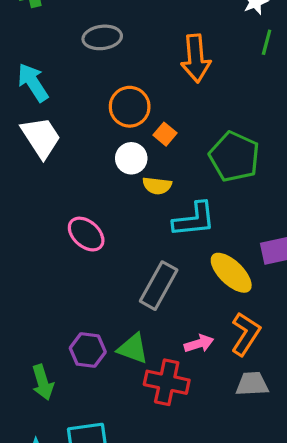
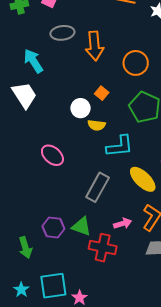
orange arrow: (196, 58) -> (95, 46), moved
cyan arrow: (33, 83) -> (33, 61), moved
orange circle: (130, 107) -> (136, 63), moved

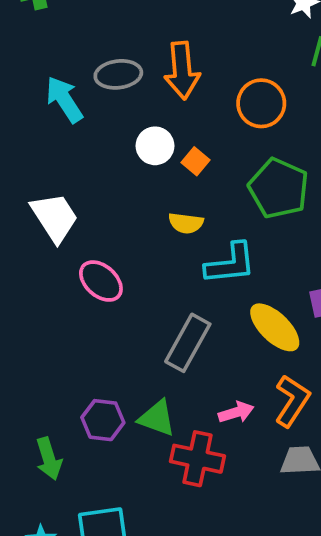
gray ellipse: (62, 33) -> (118, 74), moved
white trapezoid: (24, 95) -> (55, 217), moved
white circle: (81, 108) -> (155, 146), moved

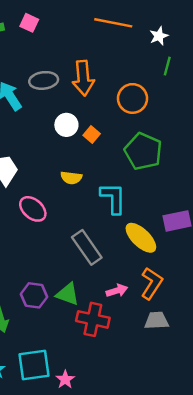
yellow semicircle: (186, 223) -> (71, 178), moved
cyan L-shape: (230, 264) -> (113, 198), turned -84
gray rectangle: (188, 343) -> (87, 247), turned -64

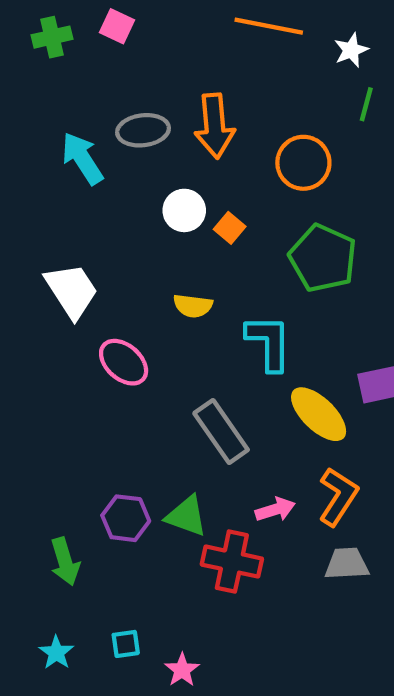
cyan square: (34, 365) -> (126, 644), size x0.5

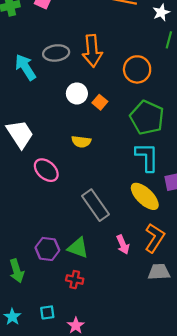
cyan L-shape: (269, 343) -> (147, 157), moved
pink arrow: (275, 510) -> (123, 245), turned 84
red cross: (232, 562) -> (75, 280), moved, size x0.6

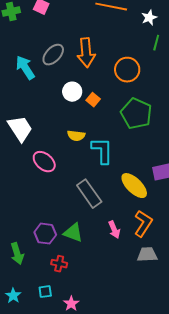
gray ellipse: (56, 53) -> (53, 55), turned -40
cyan L-shape: (147, 157) -> (102, 151), moved
red cross: (75, 280) -> (59, 264), moved

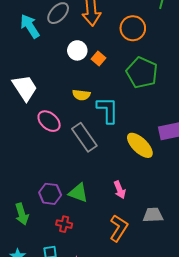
gray rectangle: (89, 194) -> (84, 137), moved
orange L-shape: (143, 224) -> (119, 228), moved

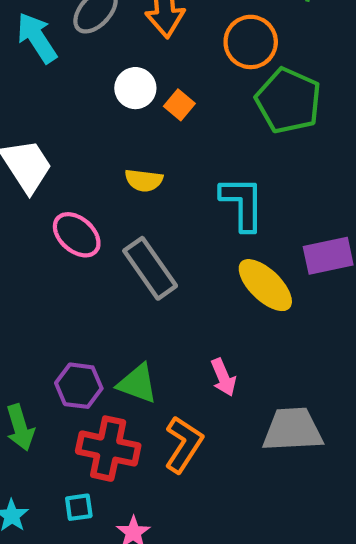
green pentagon: (142, 73) -> (288, 101), moved
cyan L-shape: (108, 110) -> (242, 203), moved
gray trapezoid: (153, 215) -> (293, 430), size x1.4
red cross: (64, 224) -> (108, 449), size x1.8
orange L-shape: (119, 228) -> (184, 444), moved

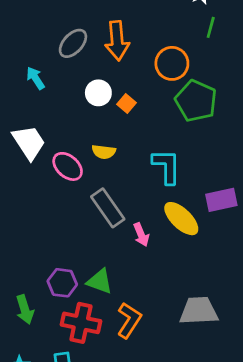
cyan arrow: (37, 38) -> (36, 78), moved, size x0.7
pink ellipse: (77, 235) -> (68, 166), moved
pink arrow: (223, 377) -> (141, 235), moved

